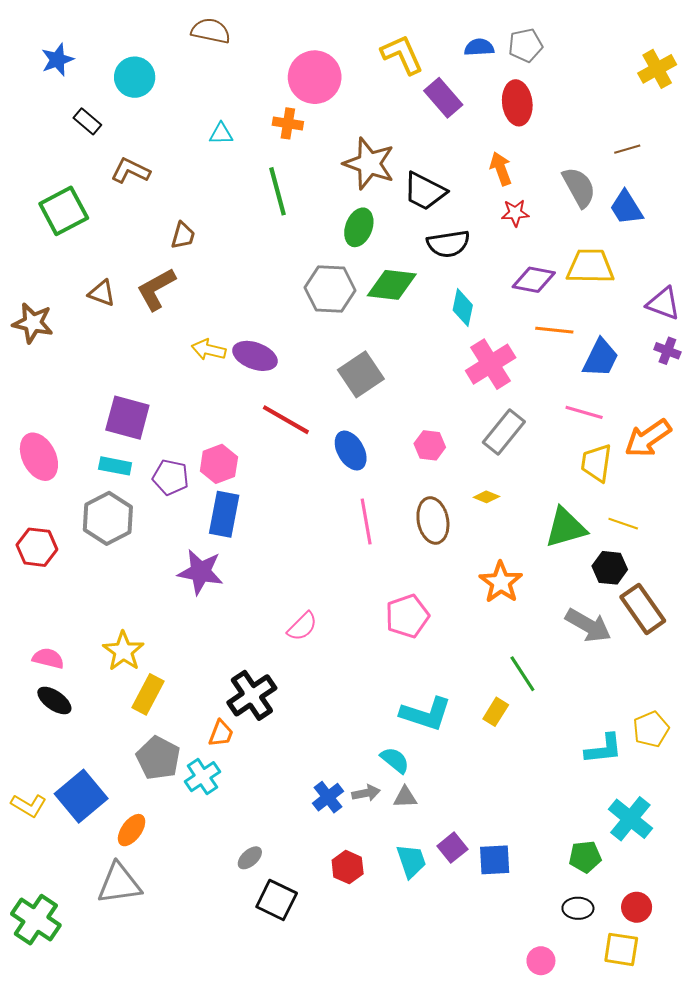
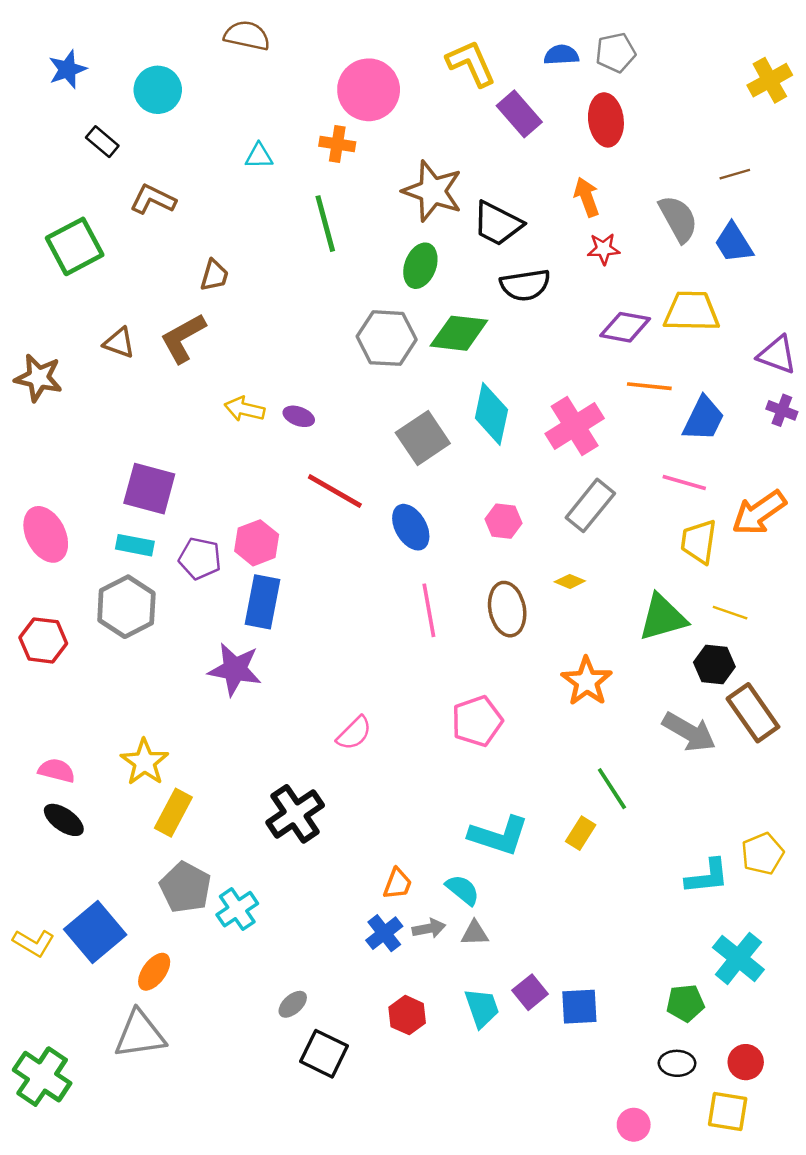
cyan diamond: (463, 308) -> (491, 414), moved, size x1.4
purple ellipse: (255, 356) -> (299, 416), size x0.6
orange trapezoid: (221, 733) -> (398, 884), moved

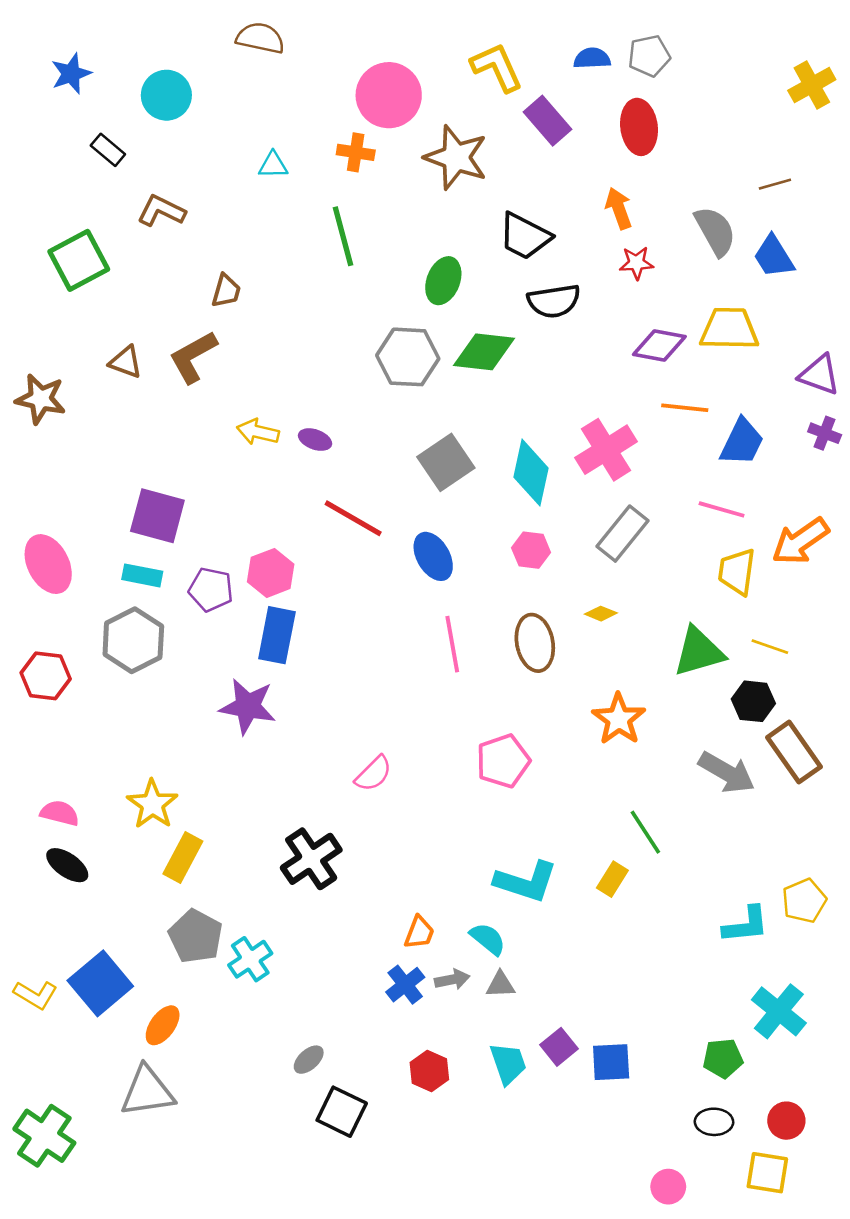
brown star: (432, 191) -> (456, 157), moved
cyan diamond: (491, 414) -> (531, 473), moved

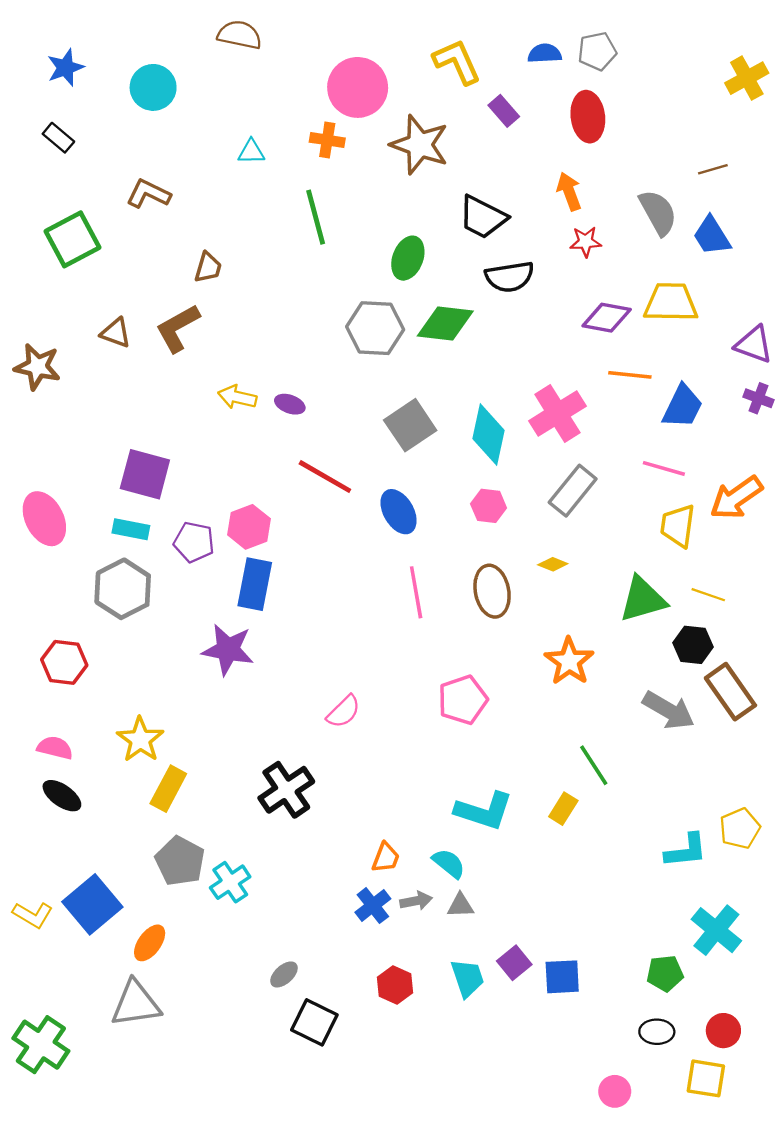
purple rectangle: (548, 121) -> (504, 111), size x0.7
black rectangle: (108, 150) -> (58, 138), moved
red hexagon: (46, 676) -> (64, 662), moved

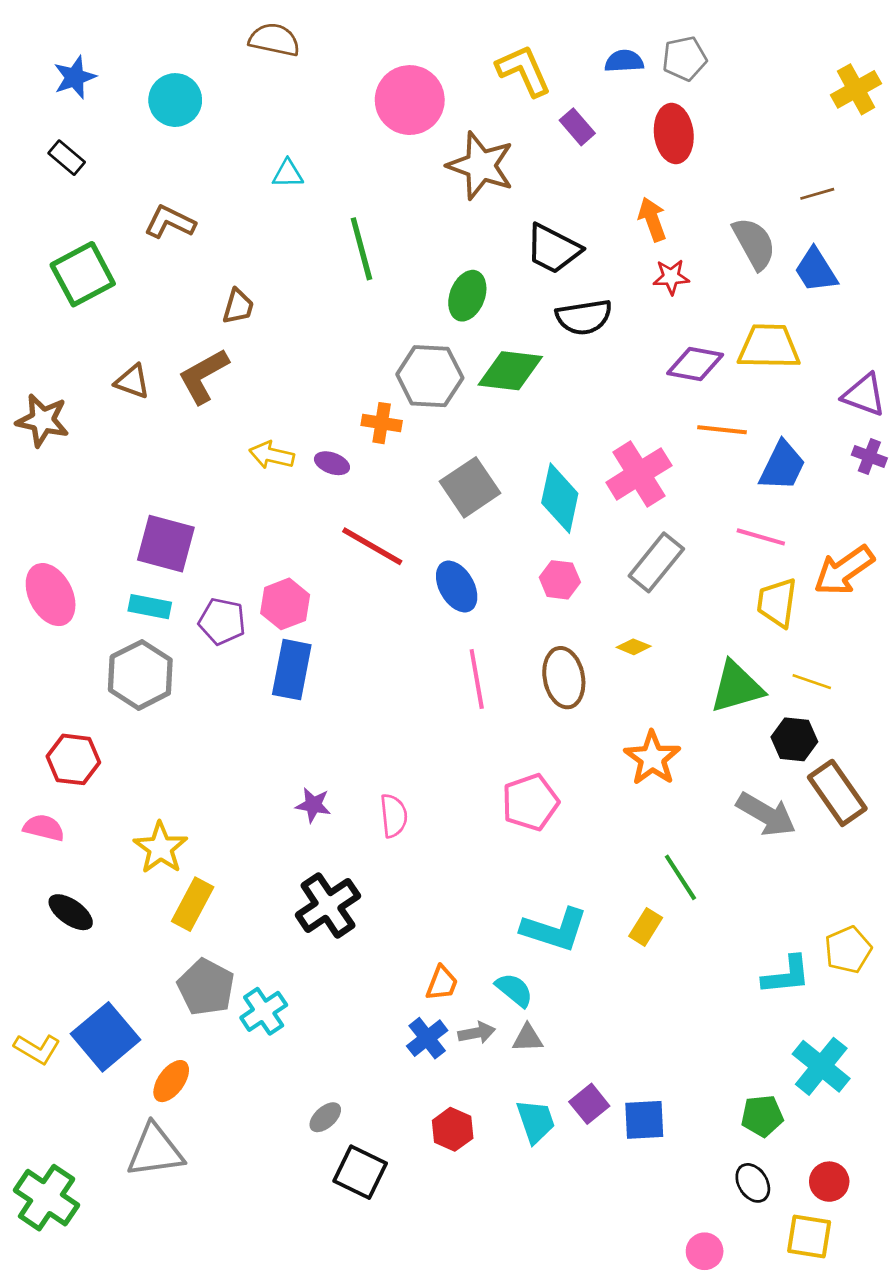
orange cross: (327, 140) -> (382, 423), moved
purple star: (228, 650) -> (313, 805), moved, size x0.6
pink semicircle: (344, 712) -> (394, 816), turned -51
pink semicircle: (55, 748) -> (44, 828), moved
black ellipse: (657, 1032) -> (753, 1183), turned 56

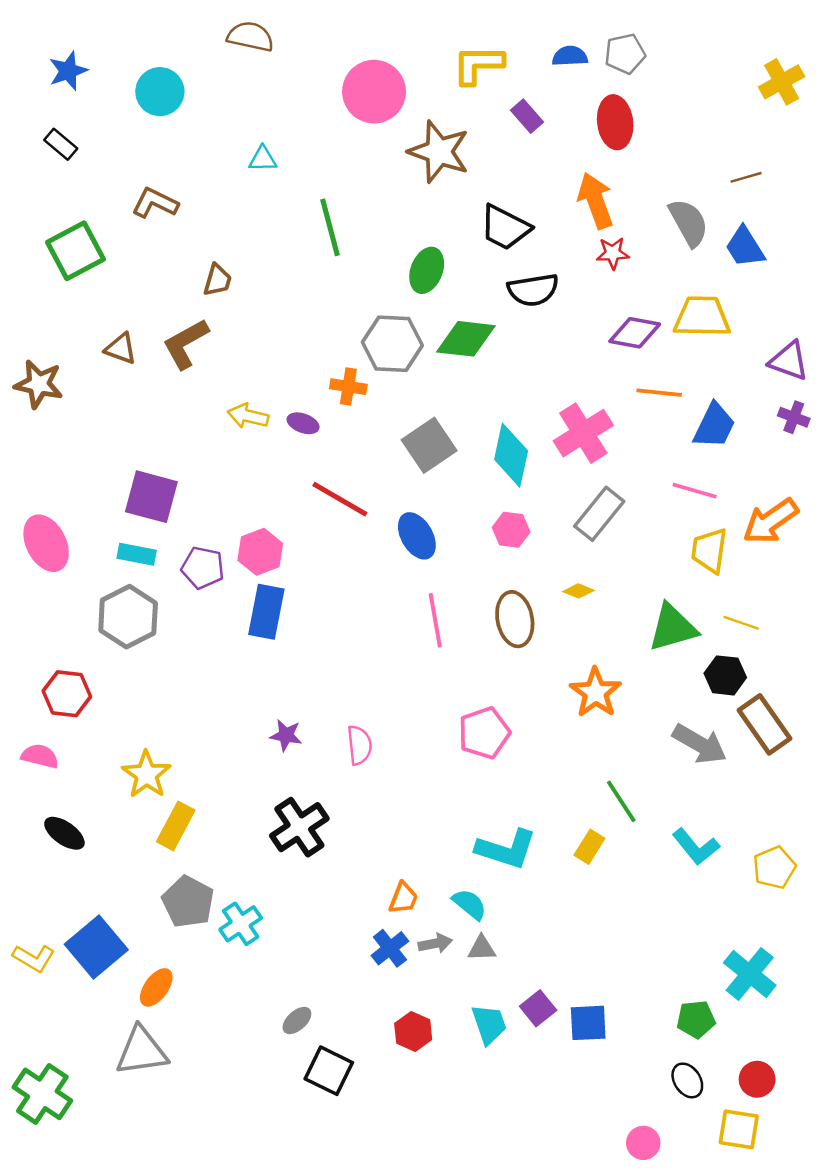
yellow L-shape: (524, 71) -> (478, 65), turned -66
orange arrow: (652, 219) -> (596, 201), size x1.4
cyan L-shape: (786, 975) -> (696, 847), moved, turned 57

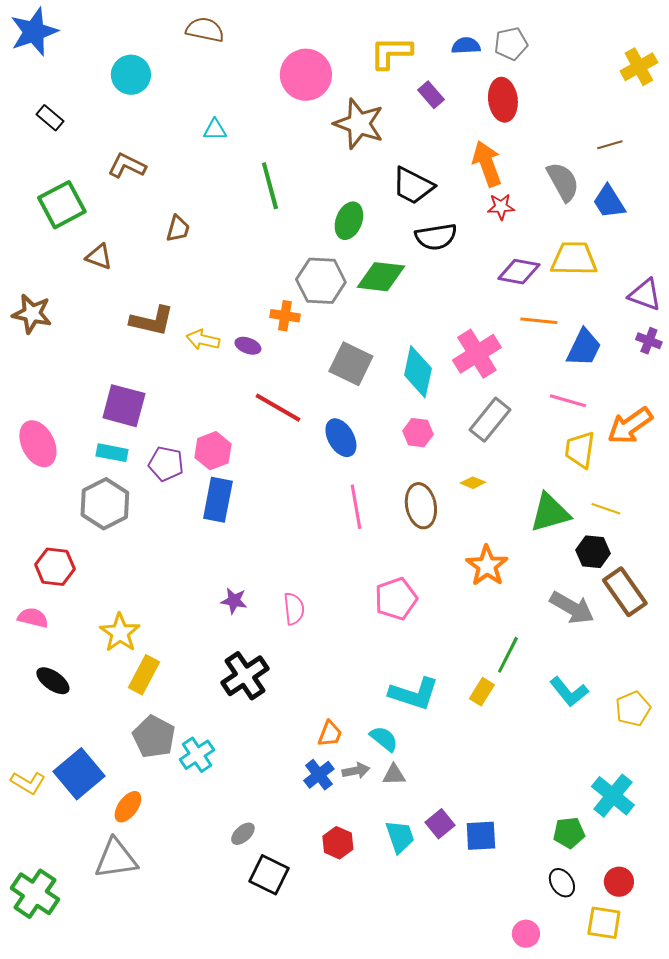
blue star: (68, 71) -> (34, 32), moved, size x1.5
brown L-shape: (186, 344) -> (152, 321), moved, turned -138
brown triangle: (121, 349) -> (99, 257), moved
gray square: (429, 445) -> (351, 364), turned -30
green line: (621, 801) -> (508, 655), turned 60

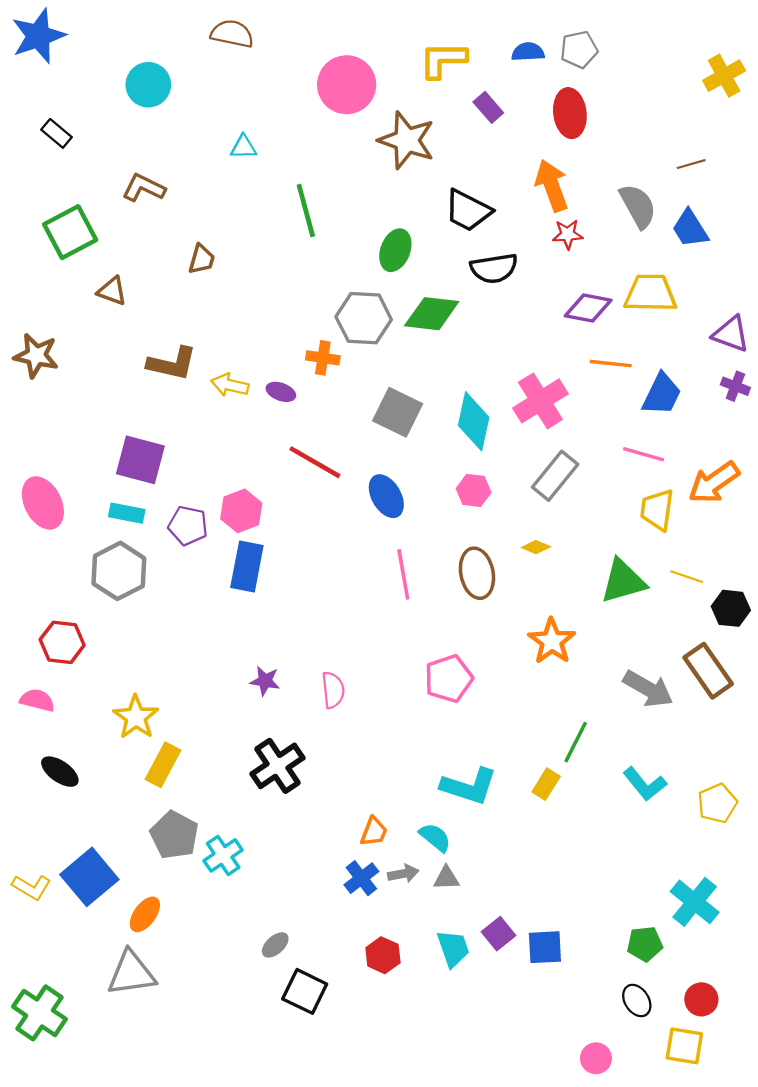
black hexagon: (593, 552) -> (731, 608), moved

